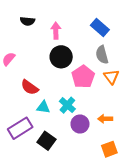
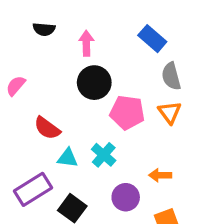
gray semicircle: (102, 55) -> (171, 76), moved
pink pentagon: (83, 77) -> (127, 112), turned -30
purple circle: (80, 124) -> (126, 197), moved

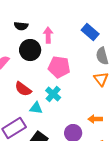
black circle: (94, 83) -> (30, 50), moved
pink pentagon: (127, 112) -> (59, 67), moved
cyan cross: (104, 155) -> (53, 94), moved

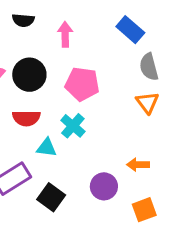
black circle: (30, 50) -> (29, 75), moved
red semicircle: (23, 89) -> (26, 118), turned -36

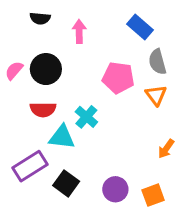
pink pentagon: (82, 84) -> (118, 78), moved
cyan triangle: (46, 148) -> (62, 137), size x1.4
orange arrow: (138, 165) -> (166, 149), moved, turned -54
purple circle: (104, 186) -> (115, 189), moved

